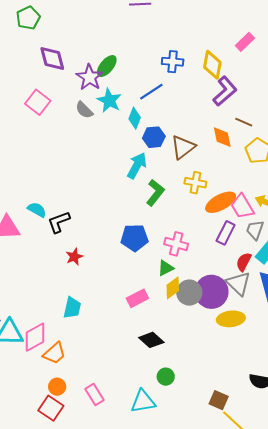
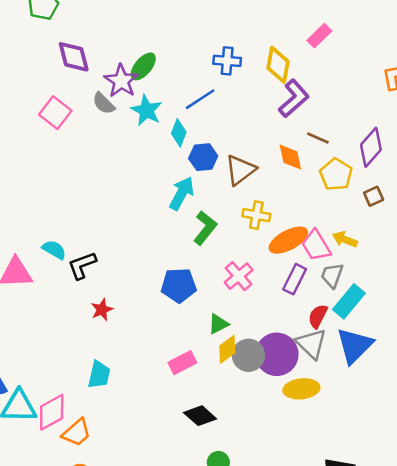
gray semicircle: (84, 110) -> (104, 103), moved
pink cross: (176, 244) -> (239, 276), moved, turned 35

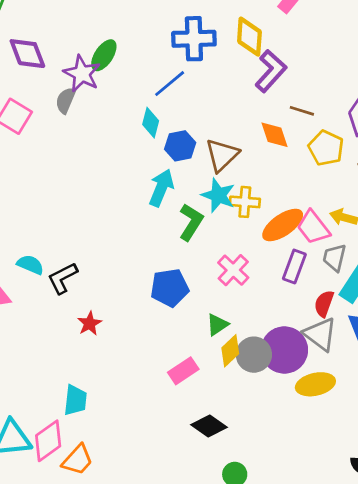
blue cross: (227, 61) -> (194, 39), size x1.4
gray semicircle: (104, 103) -> (66, 100), turned 75
cyan star: (146, 110) -> (218, 195), moved
cyan trapezoid: (99, 375) -> (75, 400), moved

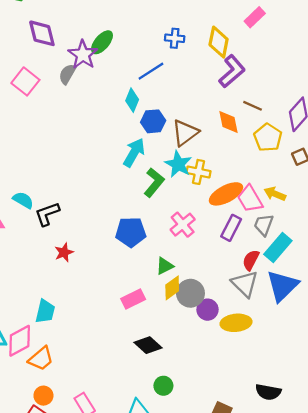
blue cross: (194, 39) -> (175, 38), size x0.6
purple circle: (284, 350) -> (207, 310), moved, size x0.6

